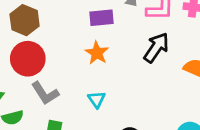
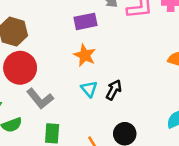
black arrow: (156, 48) -> (114, 90), moved, size x0.7
cyan triangle: (97, 99) -> (89, 89), moved

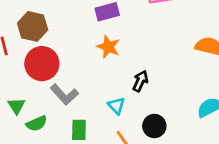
cyan triangle: (89, 89) -> (116, 106), moved

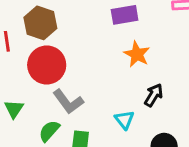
orange star: (108, 47) -> (137, 54), moved
green semicircle: (37, 123) -> (49, 131), moved, turned 150

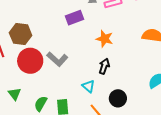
orange star: (137, 54) -> (105, 39), moved
gray L-shape: (68, 102) -> (57, 59), moved

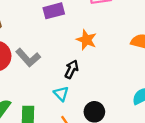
black arrow: (104, 66) -> (72, 69), moved

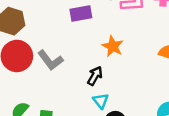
cyan triangle: (61, 94) -> (101, 101), moved

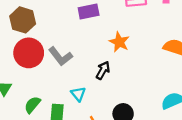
cyan triangle: (101, 101) -> (78, 94), moved

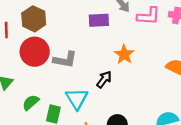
gray L-shape: (60, 56) -> (65, 60), turned -50
cyan triangle: (78, 94) -> (77, 99), size x1.5

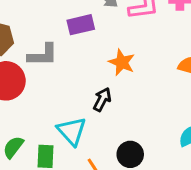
gray L-shape: (65, 60) -> (43, 55), moved

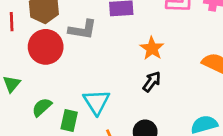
black arrow: (102, 100) -> (152, 82), moved

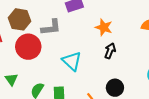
cyan triangle: (96, 102) -> (72, 61), moved

